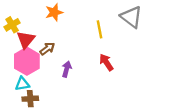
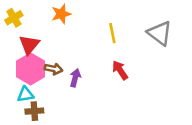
gray triangle: (131, 17) -> (160, 33), moved
yellow cross: (12, 25) -> (14, 18), moved
brown arrow: (47, 49) -> (54, 69), moved, turned 49

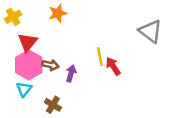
yellow line: (112, 33) -> (100, 57), moved
cyan triangle: (25, 94) -> (24, 89), turned -42
brown cross: (34, 111) -> (53, 105), moved, turned 35

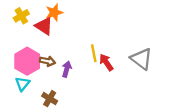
yellow cross: (13, 17) -> (21, 16), moved
gray triangle: (151, 31) -> (141, 59), moved
red triangle: (28, 42) -> (44, 26), moved, turned -36

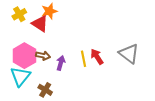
yellow line: (94, 53) -> (83, 59), moved
cyan triangle: (22, 84) -> (20, 76), size x1.5

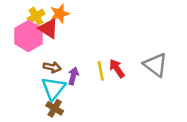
yellow cross: (19, 14) -> (36, 16), moved
pink hexagon: (24, 56) -> (28, 36), moved
cyan triangle: (20, 76) -> (53, 88), moved

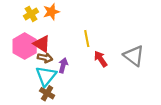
red triangle: (48, 29) -> (42, 44), moved
pink hexagon: (28, 36) -> (25, 46), moved
yellow line: (101, 71) -> (87, 39), moved

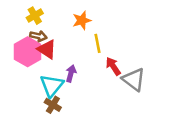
orange star: (51, 12) -> (82, 20), moved
gray triangle: (134, 56) -> (134, 80), moved
brown arrow: (45, 58) -> (38, 36), moved

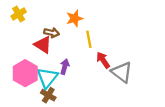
yellow cross: (35, 16) -> (19, 14), moved
brown arrow: (38, 36) -> (52, 33), moved
pink hexagon: (28, 52) -> (25, 73), moved

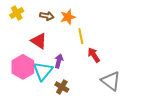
brown arrow: (52, 33) -> (47, 16), moved
gray triangle: (122, 72) -> (111, 81), moved
brown cross: (48, 95) -> (62, 87), moved

